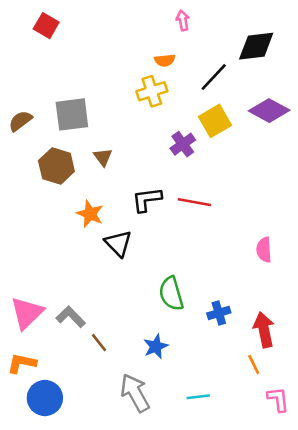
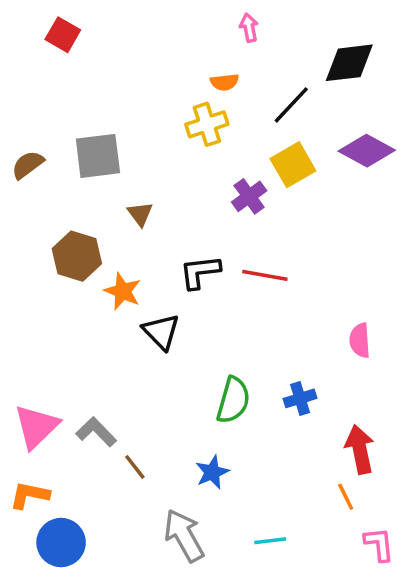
brown hexagon: (56, 166) -> (77, 256), moved
green semicircle: (171, 294) -> (233, 400), turned -148
blue cross: (219, 313) -> (300, 398), moved

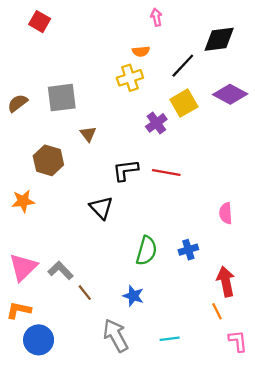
orange star: (123, 291) -> (23, 201), moved, turned -30
blue star: (212, 472) -> (133, 296), turned -30

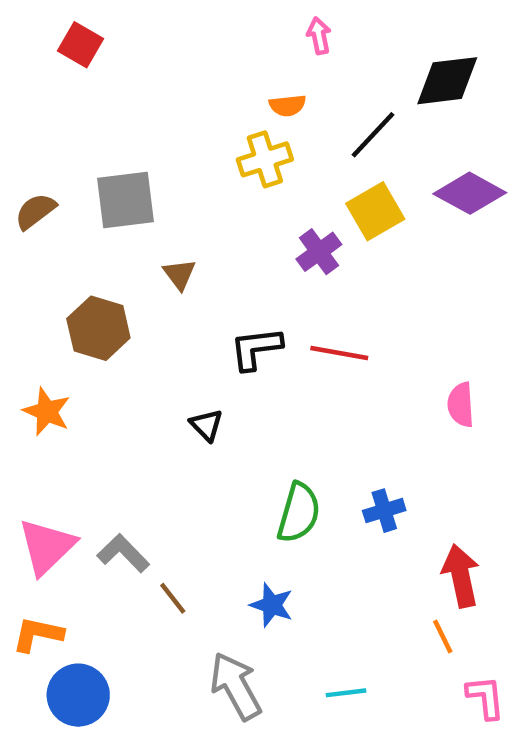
orange star: (23, 201) -> (47, 412), turned 30
black triangle: (101, 208) -> (206, 425), size x0.7
pink semicircle: (226, 213) -> (461, 405), moved

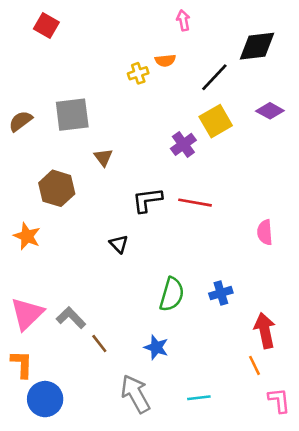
yellow cross: (265, 159) -> (138, 73), moved, size x0.7
purple diamond: (470, 193) -> (270, 111), size x0.7
orange L-shape: (38, 634) -> (22, 364), turned 80

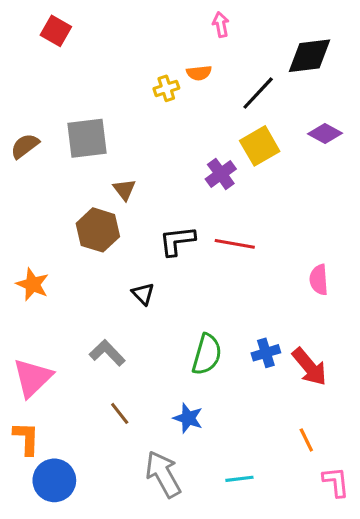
brown hexagon: (57, 188) -> (98, 230), moved
gray L-shape: (71, 318) -> (107, 353), moved
red arrow: (265, 331) -> (309, 367), moved, turned 152

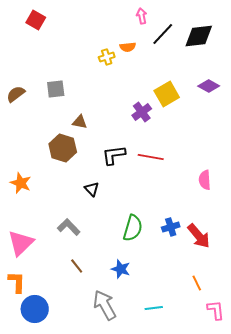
black line: (258, 93) -> (163, 34), moved
gray square: (87, 138) -> (56, 89), size x0.7
brown triangle: (124, 190) -> (80, 122), turned -42

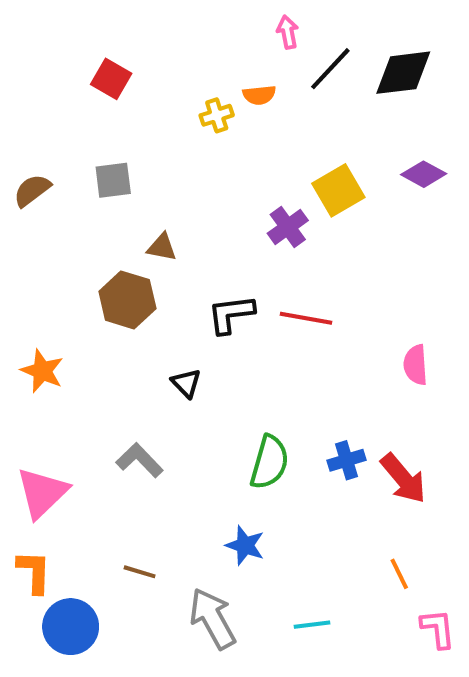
red square: (36, 20) -> (111, 79), moved
brown line: (77, 266) -> (140, 572), moved, turned -35

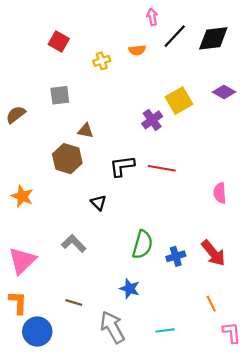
yellow cross: (217, 115) -> (102, 61), moved
brown semicircle: (32, 190) -> (16, 115), moved
blue cross: (347, 460) -> (176, 256), moved

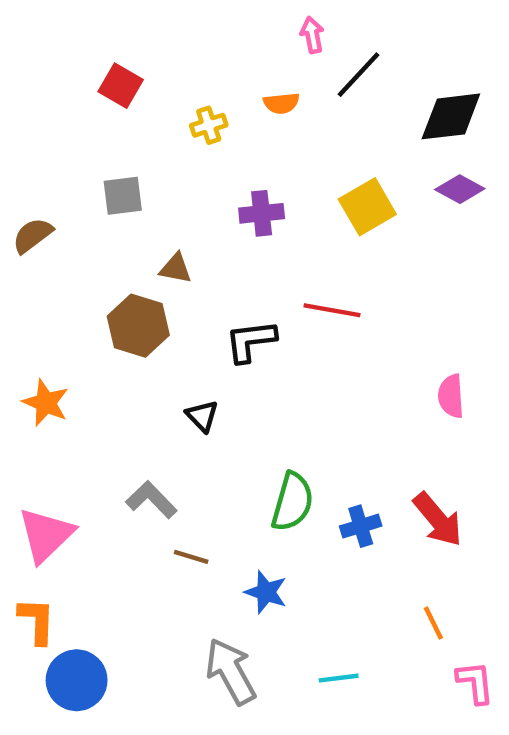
black diamond: (213, 38) -> (451, 116), moved
purple cross: (152, 120) -> (262, 213), moved, turned 30
red line: (162, 168) -> (332, 310), moved
brown line: (74, 302) -> (191, 557), moved

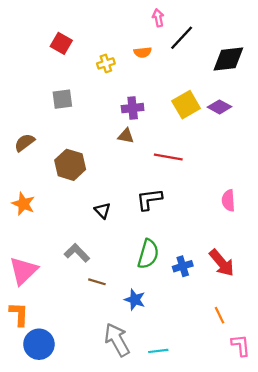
purple diamond: (460, 189) -> (219, 107), moved
brown semicircle: (33, 235) -> (25, 143), moved
brown triangle: (176, 268) -> (126, 136), moved
black L-shape: (251, 341) -> (149, 199), moved
cyan line: (339, 678) -> (158, 351), moved

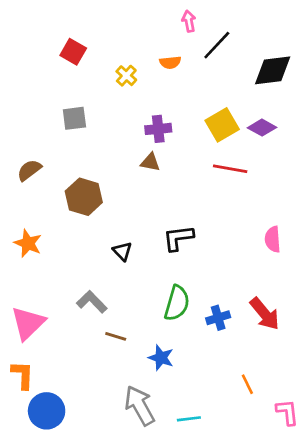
yellow cross: (106, 63) -> (126, 76), turned -30
red line: (168, 157) -> (230, 169), moved
orange line: (219, 315) -> (247, 384), moved

